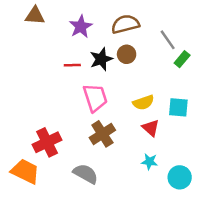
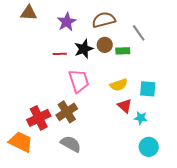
green rectangle: (182, 59) -> (123, 51), moved, turned 48
brown cross: (102, 134) -> (67, 112), moved
cyan star: (149, 162) -> (141, 118), moved

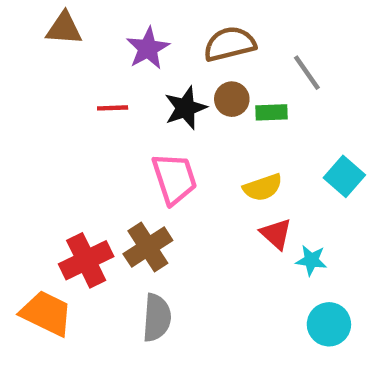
red line: (60, 54) -> (113, 108), moved
cyan square: (148, 89) -> (344, 176), moved, turned 36
gray semicircle: (71, 144) -> (157, 318), turned 65

